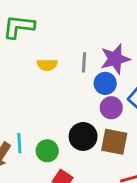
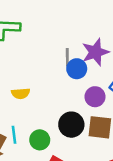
yellow semicircle: (47, 65) -> (21, 93), moved
blue circle: (105, 83) -> (77, 69), moved

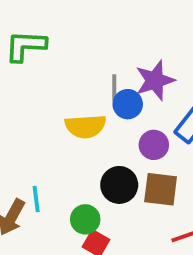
yellow semicircle: (21, 93) -> (85, 126), moved, size x1.5
green circle: (40, 140) -> (85, 219), moved

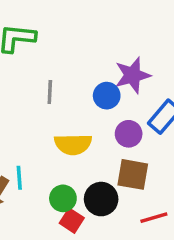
gray line: (114, 88) -> (50, 92), moved
yellow semicircle: (85, 126) -> (73, 144), moved
black circle: (119, 185) -> (101, 199), moved

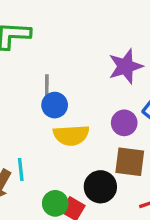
blue circle: (107, 96) -> (55, 105), moved
green circle: (63, 198) -> (55, 203), moved

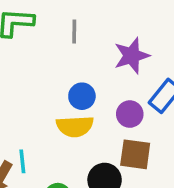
gray line: (47, 86) -> (74, 32), moved
blue circle: (55, 105) -> (82, 96), moved

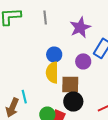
yellow semicircle: (75, 126) -> (52, 73), turned 100
brown square: (135, 154) -> (70, 85), moved

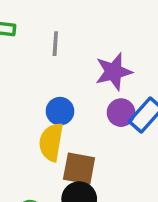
purple circle: (83, 61) -> (121, 113), moved

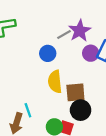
gray line: (55, 44) -> (64, 35), moved, turned 72
blue circle: (60, 111) -> (48, 53), moved

